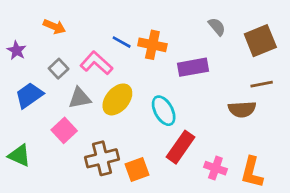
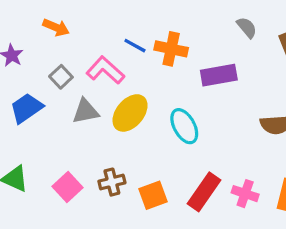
pink square: (64, 130) -> (68, 187), moved
red rectangle: (180, 147) -> (204, 192), moved
brown cross: (102, 158) -> (112, 182), size x0.7

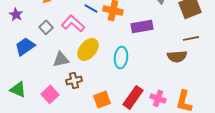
gray triangle: (86, 111) -> (61, 59), moved
cyan ellipse: (184, 126) -> (121, 57), turned 35
brown cross: (112, 182) -> (74, 80), moved

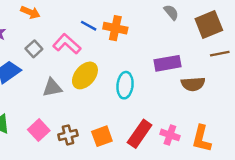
purple rectangle: (142, 26) -> (168, 63), moved
brown line: (191, 38) -> (220, 54), moved
brown cross: (74, 80) -> (68, 135), moved

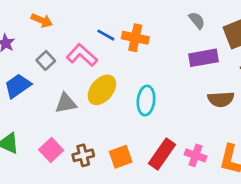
purple rectangle: (168, 63) -> (204, 58), moved

